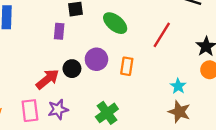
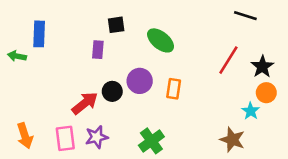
red line: (162, 35) -> (228, 60), moved
cyan star: (178, 86) -> (251, 111), moved

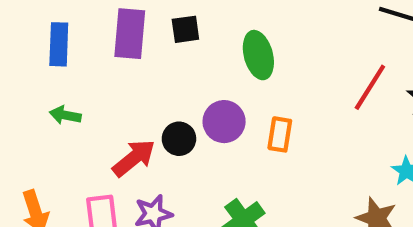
green ellipse: (161, 40) -> (258, 55), turned 36
purple rectangle: (98, 50) -> (130, 34), moved, size x1.6
green arrow: (17, 56) -> (65, 115), moved

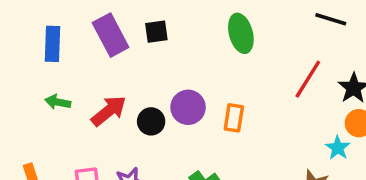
purple rectangle: (130, 34) -> (111, 35), turned -33
green ellipse: (258, 55) -> (241, 33), moved
red arrow: (134, 158) -> (109, 111), moved

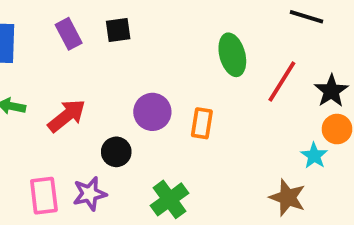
green ellipse: (241, 33) -> (232, 55), moved
purple rectangle: (111, 35) -> (69, 34), size x0.7
black circle: (151, 121) -> (116, 152), moved

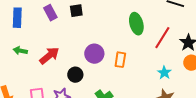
cyan star: (314, 156) -> (164, 73), moved

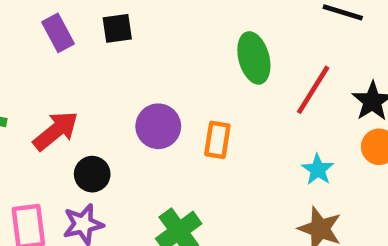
black circle: (75, 75) -> (92, 174), moved

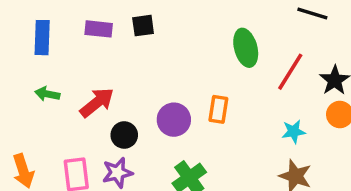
purple rectangle: (58, 33) -> (99, 29), turned -56
purple circle: (158, 126) -> (174, 120), moved
cyan star: (318, 170) -> (294, 132), turned 30

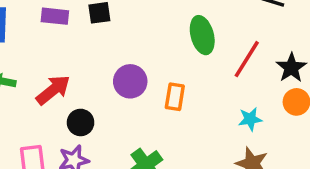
purple circle: (174, 120) -> (130, 81), moved

